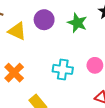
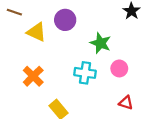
green star: (77, 23) -> (101, 43), moved

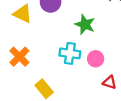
pink circle: (119, 68) -> (96, 59), moved

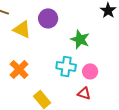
red triangle: (110, 82) -> (84, 93), moved

